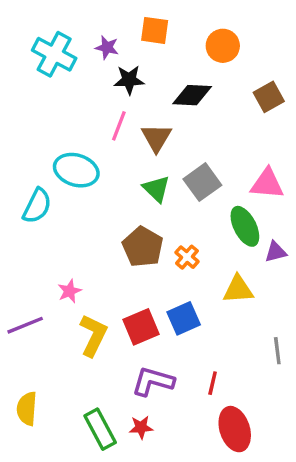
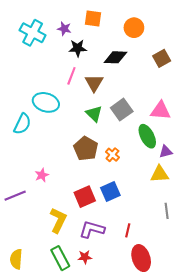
yellow triangle: (238, 289) -> (160, 174), moved
yellow L-shape: (93, 335) -> (58, 220), moved
yellow semicircle: (27, 409) -> (16, 259), moved

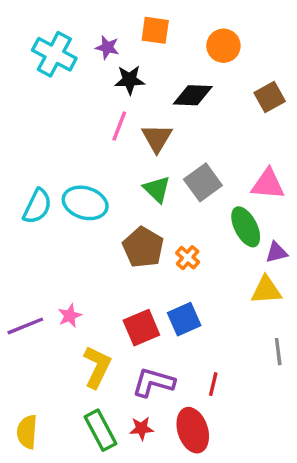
cyan ellipse: (46, 102) -> (85, 203), moved
pink star: (42, 175) -> (70, 316), moved
red ellipse: (141, 258) -> (193, 430), moved

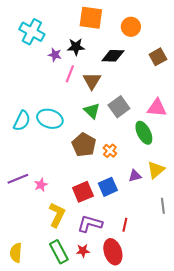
orange square: (155, 30) -> (91, 18), size x1.4
purple star: (107, 47) -> (55, 55), moved
purple triangle: (276, 252) -> (135, 176), moved
yellow triangle: (266, 290) -> (156, 170), turned -36
purple line: (25, 326) -> (18, 179), moved

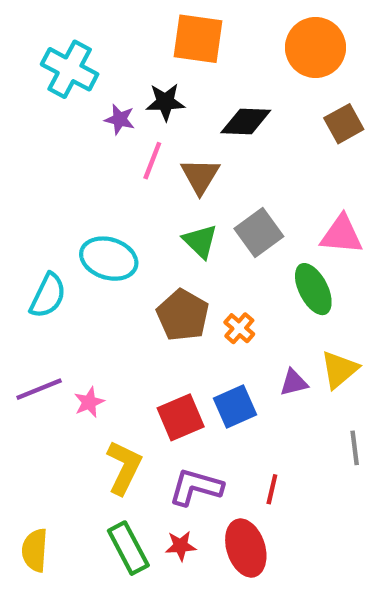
orange circle: (131, 27) -> (315, 48), moved, size x1.4
cyan semicircle: (22, 121) -> (48, 296), moved

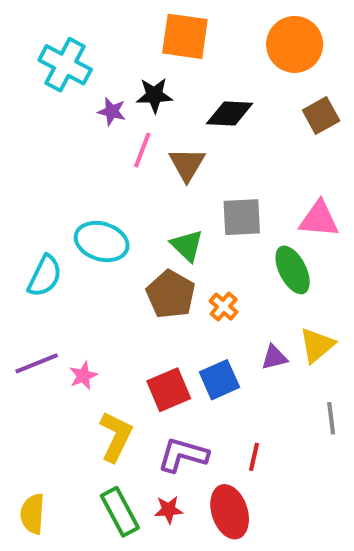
gray square: (259, 232) -> (242, 217), turned 33
green triangle: (200, 241) -> (187, 246), moved

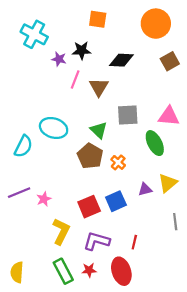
orange square: (185, 36) -> (98, 19), size x0.7

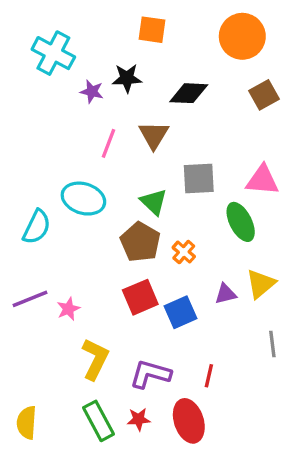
pink line: (75, 80) -> (109, 143), moved
red square: (89, 207) -> (140, 297), moved

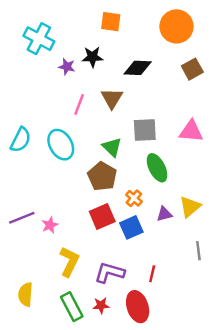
cyan ellipse: (83, 199) -> (61, 145), turned 44
green ellipse: (241, 222) -> (157, 168), moved
cyan semicircle: (37, 227) -> (21, 140), moved
orange cross: (184, 252) -> (134, 198), moved
yellow semicircle: (27, 423) -> (25, 294), moved

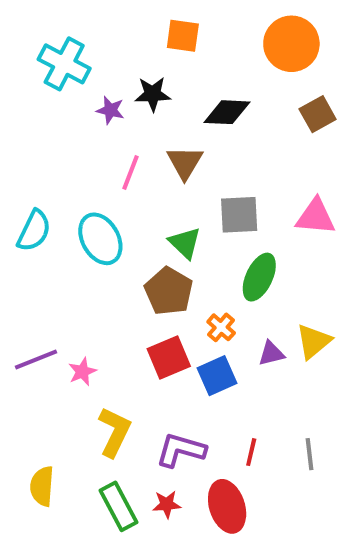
green ellipse: (157, 168) -> (259, 277), turned 52
gray line: (198, 251) -> (310, 454), moved

